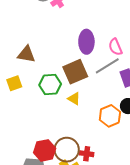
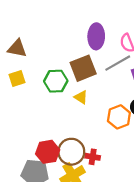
brown triangle: (26, 54) -> (17, 48), moved

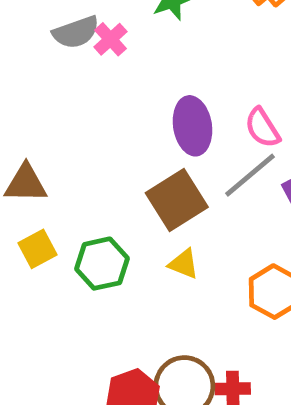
green hexagon: (56, 81) -> (102, 264), moved

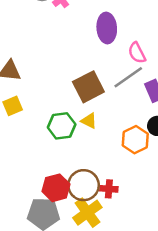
purple ellipse: (192, 126) -> (107, 28), moved
green hexagon: (102, 264) -> (62, 126), moved

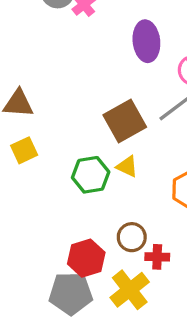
brown circle: (84, 185) -> (132, 237), moved, size x0.7

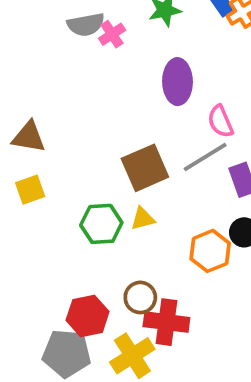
yellow triangle: (127, 166) -> (143, 219), turned -45
red cross: (157, 257) -> (166, 322), size x1.6

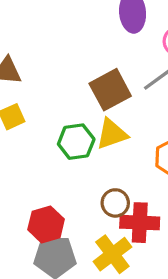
yellow triangle: (143, 219) -> (112, 134), size x1.5
red hexagon: (88, 316) -> (46, 224), moved

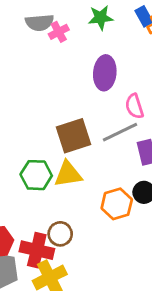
red cross: (140, 223) -> (37, 250), moved

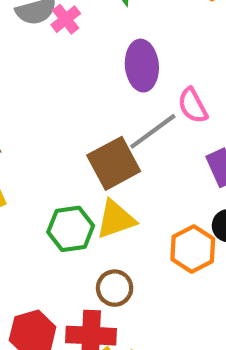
gray line: (120, 132) -> (153, 131), moved
brown circle: (60, 234) -> (115, 288), moved

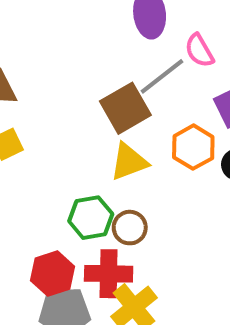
green hexagon: (71, 229) -> (91, 218), moved
orange hexagon: (193, 249) -> (193, 147), moved

